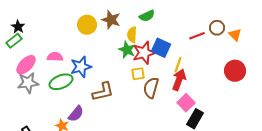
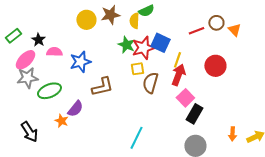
brown star: (111, 20) -> (110, 15), turned -30
black star: (18, 27) -> (38, 40), moved
yellow semicircle: (132, 35) -> (134, 21), moved
red circle: (235, 71) -> (215, 66), moved
green ellipse: (61, 82) -> (49, 91), moved

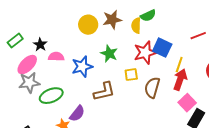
green star: (126, 45) -> (109, 54), moved
yellow square: (137, 69) -> (131, 75), moved

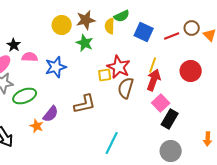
blue square: (162, 48) -> (144, 32), moved
red star: (145, 53) -> (119, 67), moved, turned -30
green star: (109, 54) -> (85, 43), moved
brown L-shape: (104, 92) -> (85, 104), moved

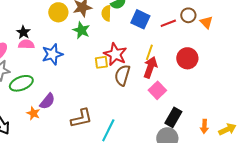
black star: (14, 45) -> (23, 32), moved
brown L-shape: (85, 104) -> (81, 118), moved
black rectangle: (170, 119) -> (173, 117), moved

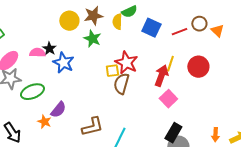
black star: (23, 32) -> (49, 49), moved
yellow line: (149, 52) -> (170, 64), moved
blue star: (52, 54) -> (63, 63), turned -30
brown semicircle: (122, 75) -> (121, 84), moved
black rectangle: (173, 117) -> (173, 133), moved

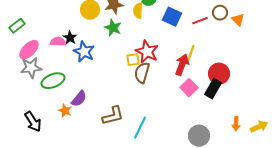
red circle: (198, 67) -> (219, 74), moved
black rectangle: (173, 133) -> (213, 89), moved

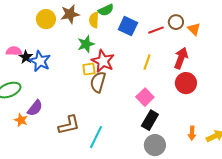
green star: (113, 28) -> (86, 44), moved, turned 30
black star: (70, 38) -> (26, 57), moved
red arrow: (182, 65) -> (181, 58), moved
red circle: (219, 74) -> (186, 83), moved
black rectangle: (213, 89) -> (150, 120), moved

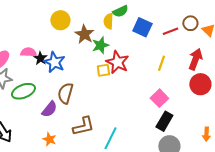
brown star: (70, 14) -> (84, 34), moved, turned -30
brown semicircle: (98, 82) -> (65, 93), moved
orange star: (21, 120) -> (49, 139), moved

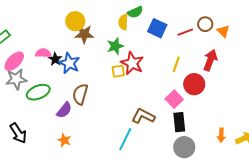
brown star: (84, 34) -> (84, 34), moved, turned -30
red circle: (200, 84) -> (194, 84), moved
black rectangle: (164, 121) -> (179, 122), turned -36
brown L-shape: (83, 126) -> (143, 116), moved, turned -140

